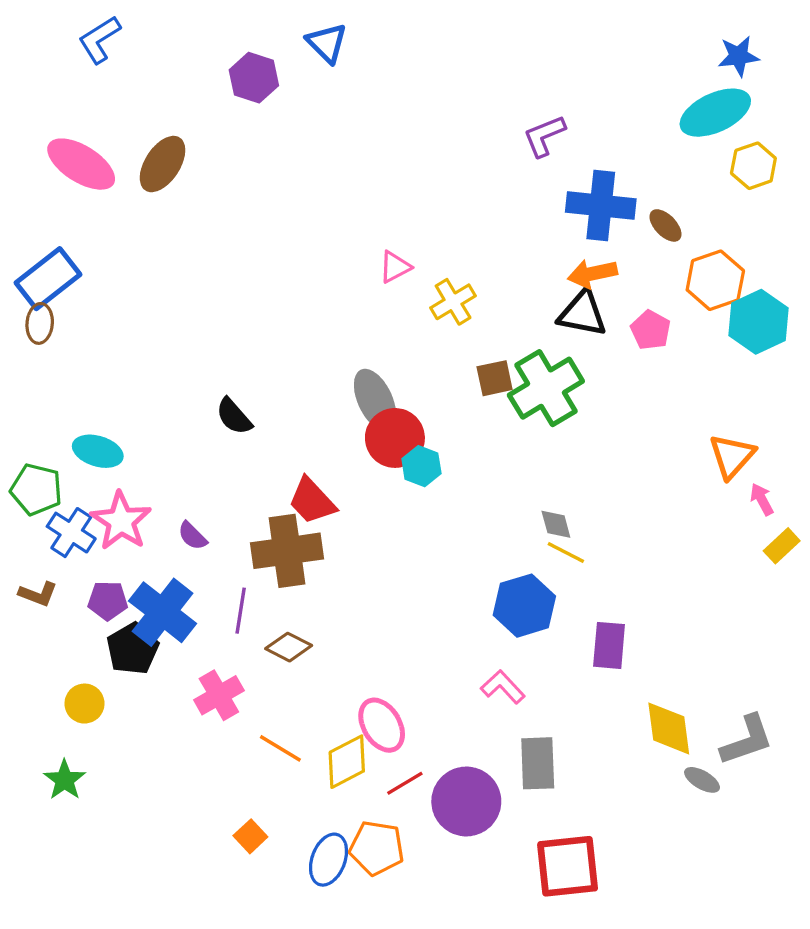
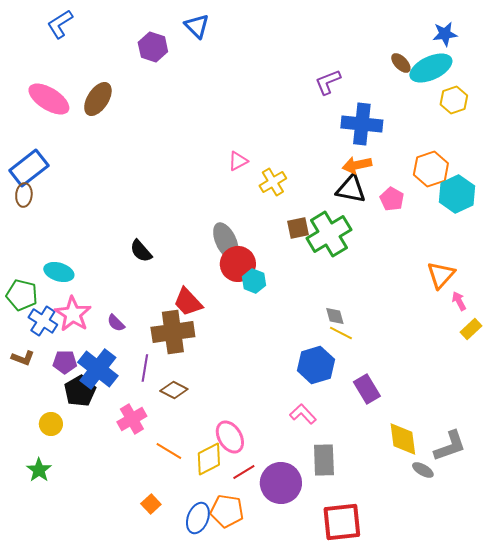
brown ellipse: (665, 225) -> (401, 63), moved
purple rectangle: (609, 645) -> (367, 389), turned -36

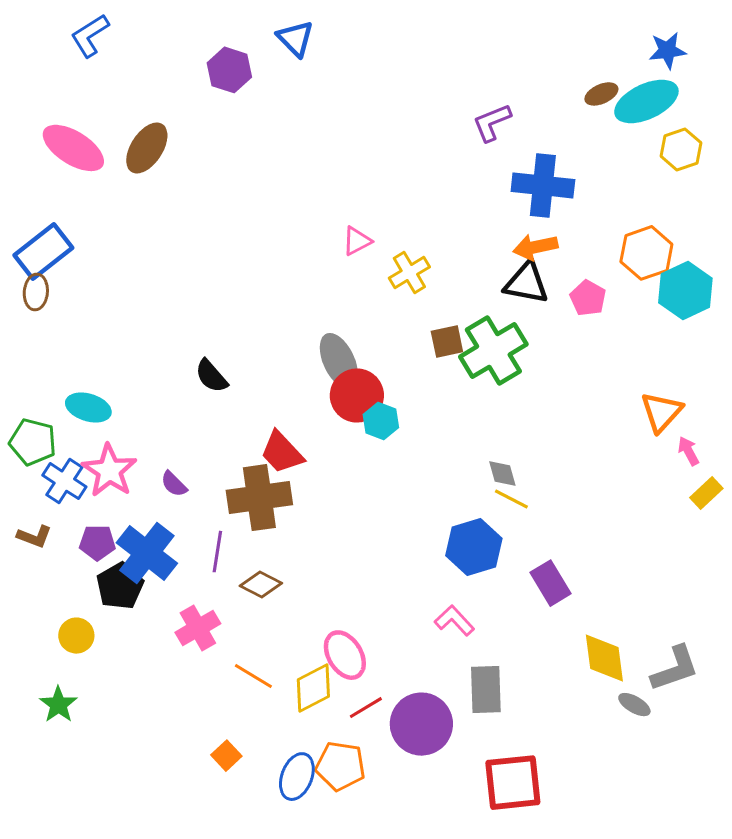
brown ellipse: (401, 63) -> (601, 94), turned -70

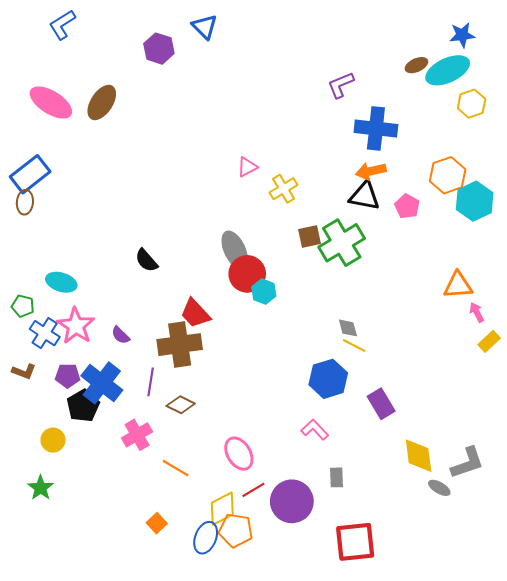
orange triangle: (661, 412) -> (458, 285), turned 44
green pentagon: (33, 442) -> (23, 306), size x0.7
yellow diamond: (313, 688) -> (222, 509), moved
gray rectangle: (486, 690) -> (337, 477), size x0.6

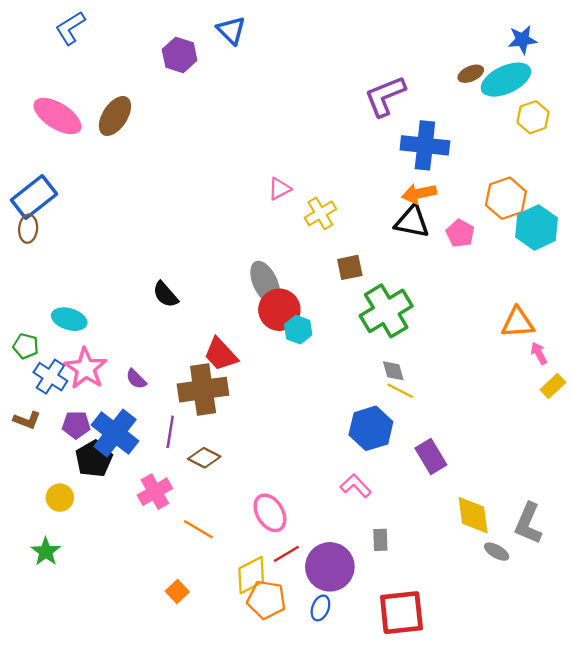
purple L-shape: (341, 85) -> (385, 96), size x1.4
green cross: (342, 243) -> (386, 311), moved
gray L-shape: (467, 463) -> (528, 523), turned 132
blue ellipse: (206, 538) -> (320, 608), moved, size x0.7

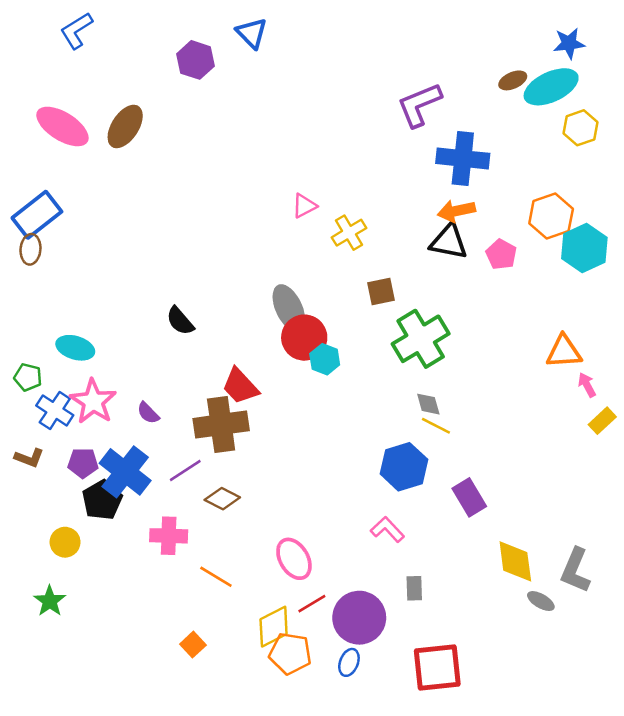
purple line: (170, 432) -> (185, 471), turned 48
pink cross: (155, 492) -> (169, 536), turned 32

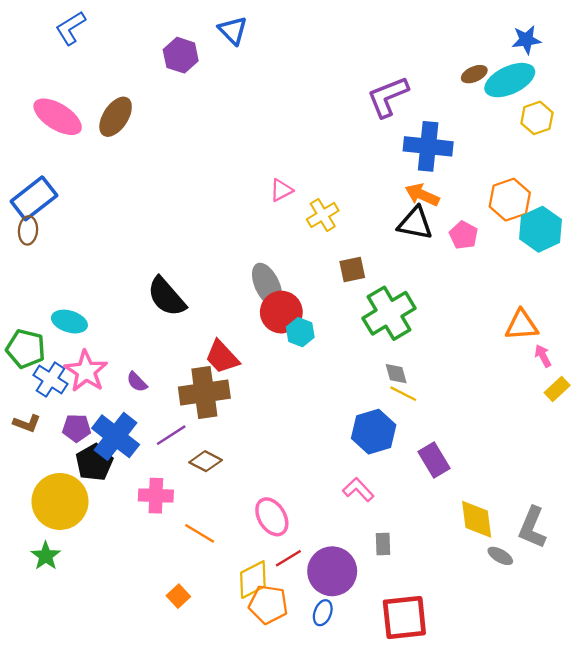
orange arrow: (456, 211) -> (422, 195), turned 36
black semicircle: (180, 321) -> (166, 297), size x1.5
green pentagon: (28, 377) -> (26, 349), size x1.5
yellow circle: (65, 542) -> (60, 501), size x2.0

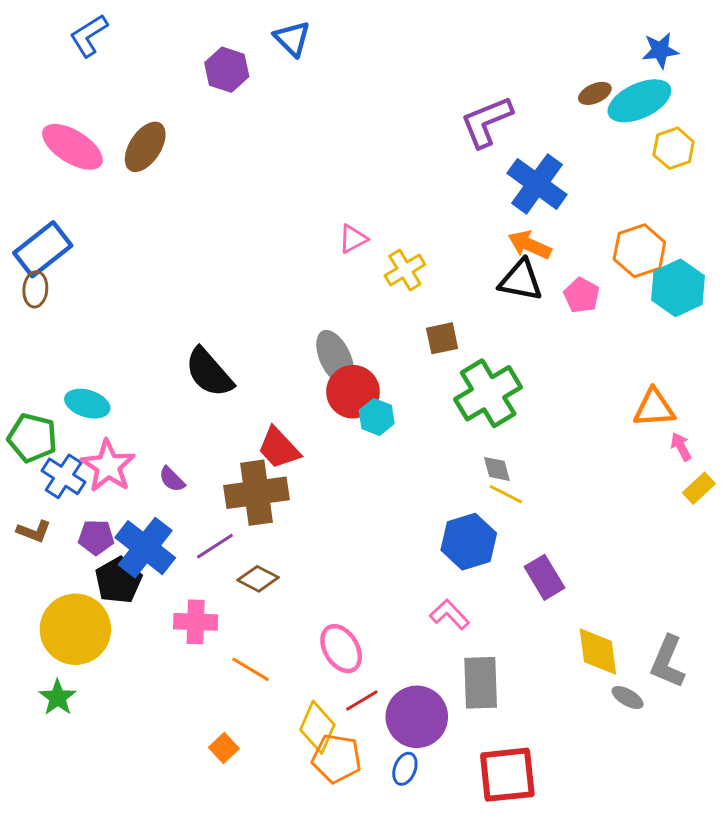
blue cross: (428, 146) -> (537, 184), turned 30
gray rectangle: (383, 544) -> (481, 683), size x1.8
yellow diamond: (253, 580) -> (317, 727), turned -39

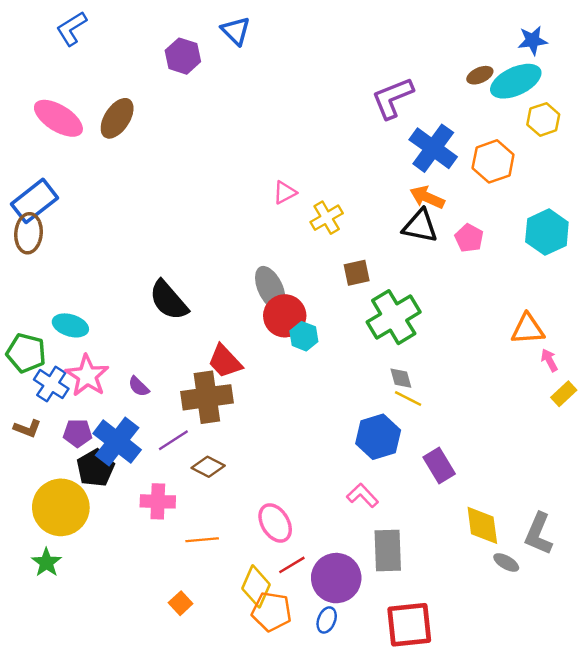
orange hexagon: (639, 251) -> (493, 161), moved
brown ellipse: (35, 289) -> (28, 233), size x1.4
orange line: (251, 669) -> (202, 540), turned -36

